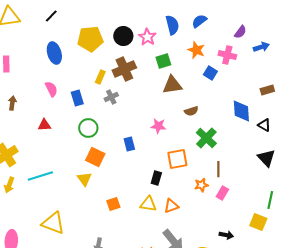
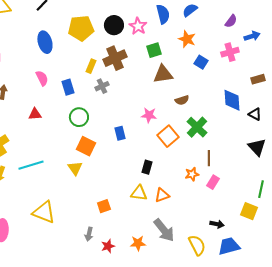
pink cross: (227, 55) -> (230, 52), moved, turned -30
orange square: (177, 159) -> (168, 136), moved, turned -30
orange square: (113, 204) -> (104, 206), moved

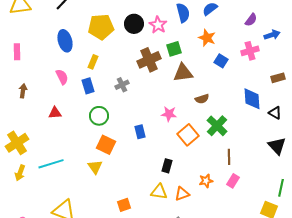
brown cross: (115, 58) -> (149, 60), moved
yellow rectangle: (91, 66) -> (93, 62), moved
orange star: (192, 174) -> (206, 181), moved

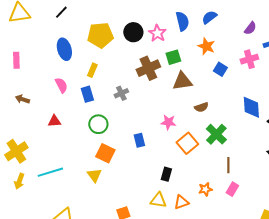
brown arrow: (23, 91) -> (22, 99), turned -80

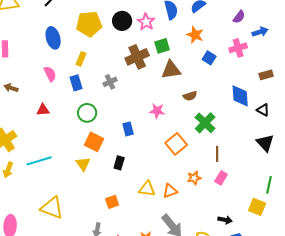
orange square: (187, 143) -> (176, 144), moved
black rectangle: (166, 174) -> (119, 163), moved

